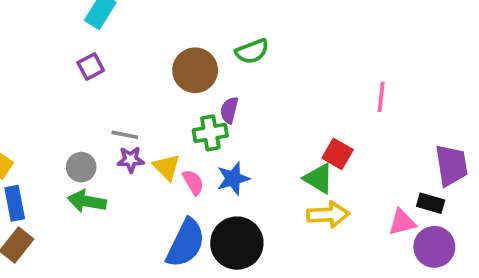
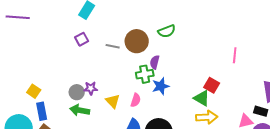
gray line: (125, 135) -> (113, 46), moved
purple star: (131, 160) -> (91, 88), moved
yellow triangle: (167, 167) -> (113, 101), moved
blue star: (233, 179) -> (161, 86), moved
pink semicircle: (193, 182) -> (136, 100), turned 48

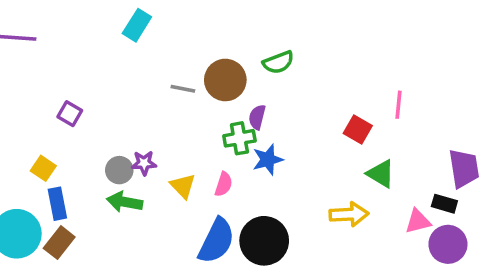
purple square: (82, 39) -> (70, 114), moved, turned -32
red square: (212, 85) -> (358, 129), moved
green triangle: (202, 98) -> (381, 174), moved

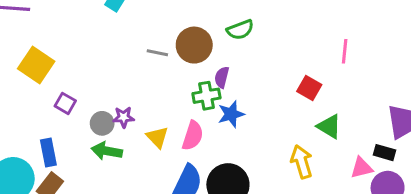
pink line: (398, 105) -> (345, 51), moved
purple square: (70, 114) -> (65, 103), moved
yellow square: (43, 168) -> (36, 65), moved, size x1.6
pink semicircle: (224, 184) -> (193, 136), size x1.4
yellow arrow: (349, 214) -> (302, 162), turned -104

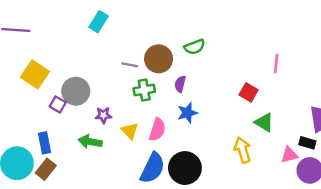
green cross: (206, 96) -> (144, 90), moved
gray circle: (102, 123) -> (76, 91), moved, size x1.5

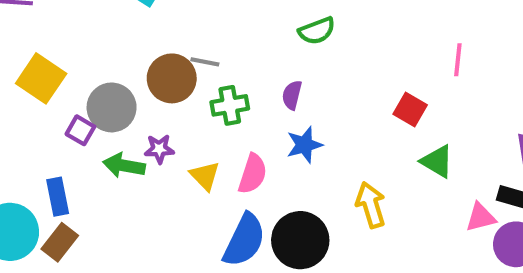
brown circle: (159, 59) -> (172, 78), moved
green arrow: (90, 142) -> (124, 166), moved
yellow arrow: (243, 150) -> (371, 205), moved

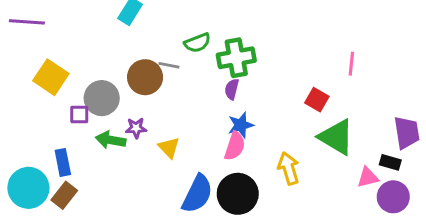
green semicircle: (317, 31) -> (197, 43), moved
green cross: (230, 105) -> (236, 58), moved, size x1.4
purple square: (80, 130) -> (79, 115), turned -30
green triangle: (437, 161) -> (336, 137), size x1.5
pink semicircle: (253, 174) -> (235, 146), moved

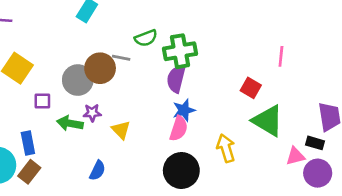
purple semicircle: (232, 89) -> (176, 79), size x1.5
gray circle: (102, 98) -> (78, 80), moved
blue semicircle: (197, 194) -> (97, 170), moved, size x0.6

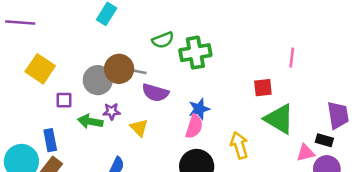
gray line: (121, 58) -> (138, 71), moved
purple semicircle: (176, 79) -> (155, 93), moved, turned -88
red square: (251, 88) -> (263, 88), turned -36

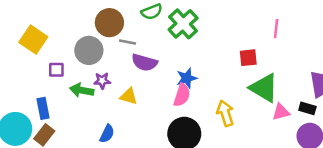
green cross: (195, 53) -> (183, 24), turned -32
brown circle: (119, 69) -> (109, 23), moved
yellow triangle: (139, 128) -> (129, 96), turned -30
pink triangle: (306, 153) -> (281, 112), moved

